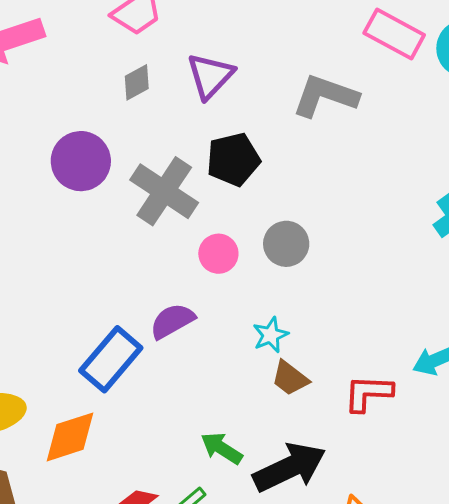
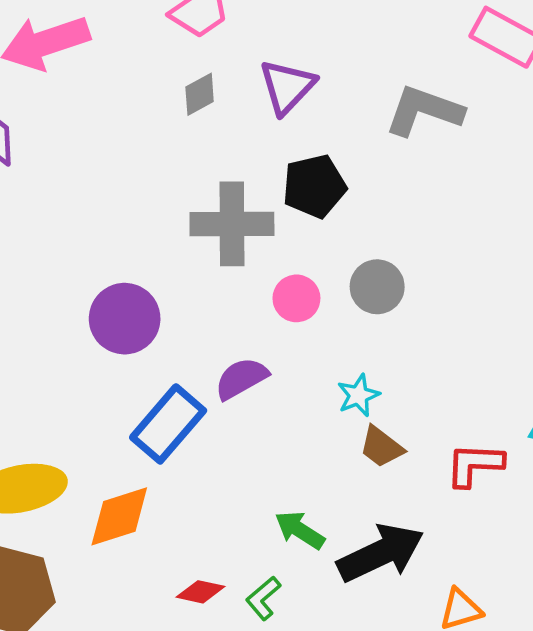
purple circle: (81, 161) -> (125, 319), moved
gray cross: (164, 191) -> (232, 224), turned -34

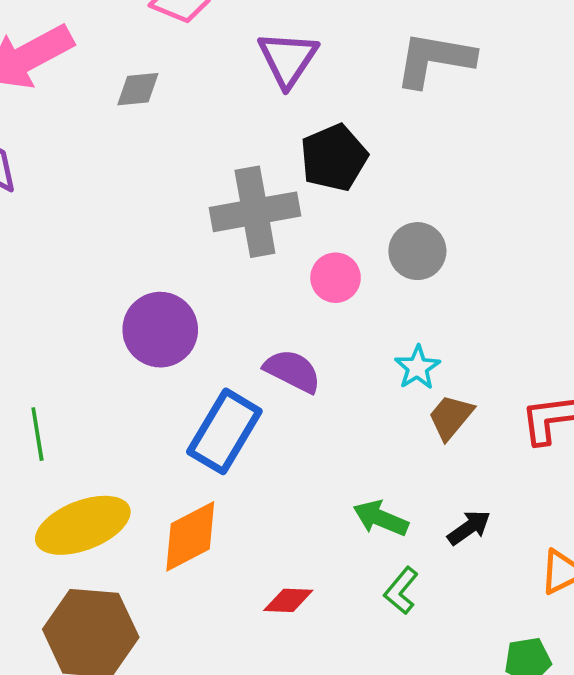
gray diamond: (200, 94) -> (138, 89), moved, turned 33
purple semicircle: (241, 378) -> (293, 371), turned 66
brown trapezoid: (381, 447) -> (451, 417), turned 102
black arrow: (381, 553) -> (469, 528), size x0.5
green L-shape: (263, 598) -> (401, 591), moved

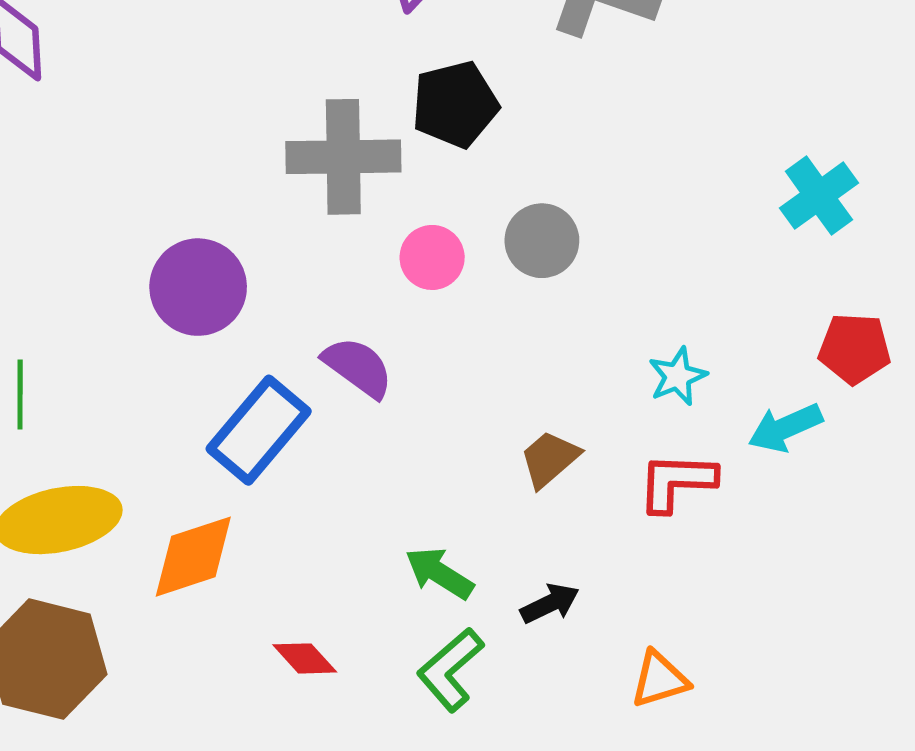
cyan star: (417, 367) -> (678, 376), moved
green L-shape: (401, 591) -> (450, 670), size x1.4
red diamond: (288, 600) -> (305, 658), turned 36

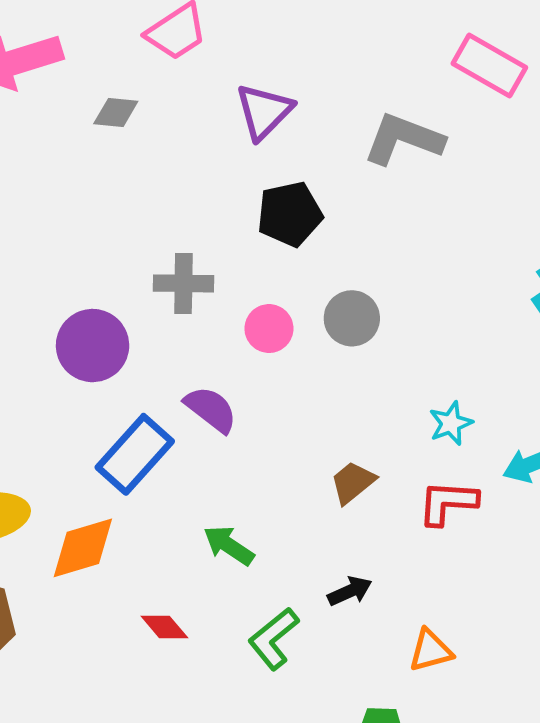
gray cross: (343, 157) -> (183, 283), moved, size x0.7
green arrow: (439, 573) -> (229, 545), moved

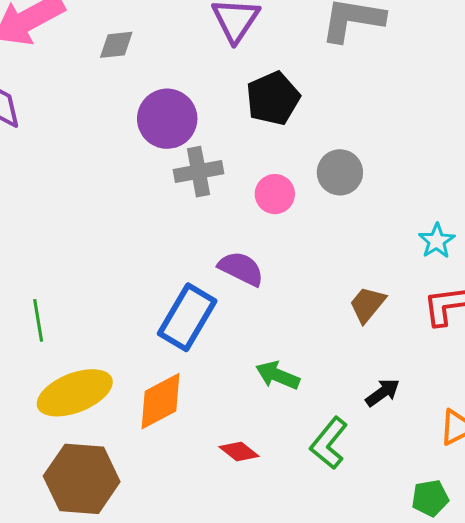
purple circle: (93, 346) -> (167, 119), moved

